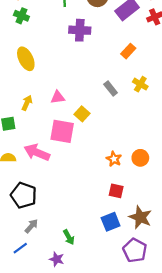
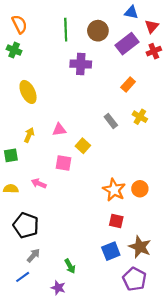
green cross: (21, 16) -> (14, 50), moved
pink square: (62, 131) -> (64, 163), size x0.7
pink arrow: (37, 152) -> (39, 183), size x0.6
orange star: (114, 159) -> (114, 190), size x1.5

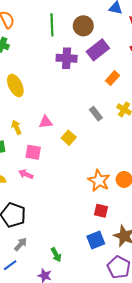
purple rectangle: (127, 44) -> (98, 50), moved
yellow arrow: (29, 135) -> (16, 127), turned -48
pink square: (64, 163) -> (33, 152), moved

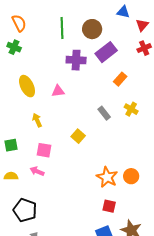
pink triangle: (46, 122) -> (58, 91), moved
yellow arrow: (16, 127) -> (37, 120), moved

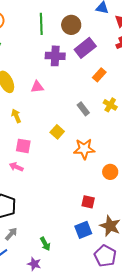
orange star: (107, 177) -> (84, 149), moved, turned -30

